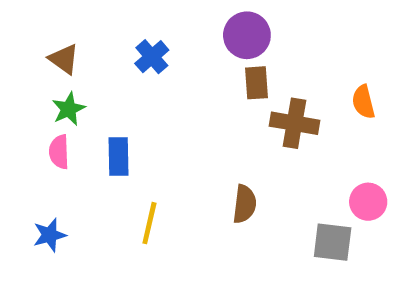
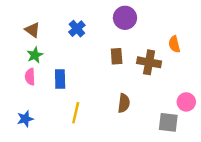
brown rectangle: (256, 83) -> (117, 56), moved
orange semicircle: (363, 102) -> (174, 44), moved

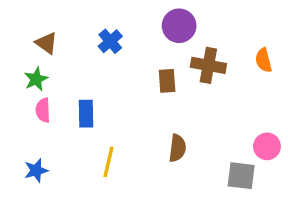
orange semicircle: (174, 44) -> (264, 60), moved
green star: (35, 55) -> (36, 79), moved
brown cross: (149, 62) -> (208, 65), moved

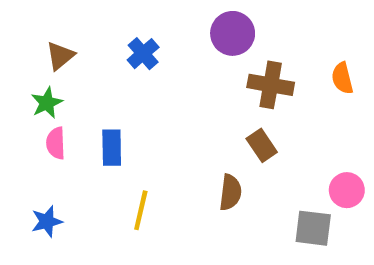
brown triangle: (46, 43) -> (60, 56), turned 45
brown rectangle: (167, 81) -> (262, 145), moved, turned -30

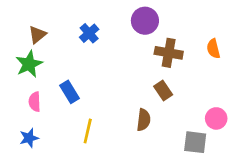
green star: (47, 103) -> (29, 64), size x1.4
pink semicircle: (56, 143) -> (35, 102), moved
blue rectangle: (112, 148) -> (70, 92), turned -30

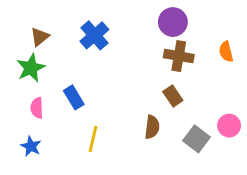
purple circle: (145, 21) -> (173, 22), moved
blue cross: (89, 33) -> (94, 35), size x1.4
blue star: (29, 138) -> (31, 146), turned -30
gray square: (195, 142) -> (197, 139), moved, turned 30

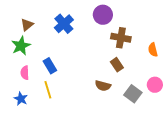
purple circle: (173, 22) -> (103, 15), moved
orange semicircle: (226, 52) -> (153, 50), moved
brown semicircle: (152, 127) -> (103, 86), turned 98
yellow line: (93, 139) -> (48, 90), moved, turned -30

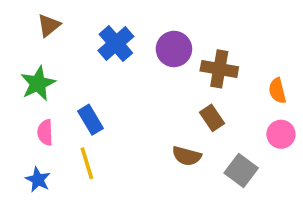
purple circle: (103, 15) -> (174, 49), moved
brown triangle: (27, 25) -> (49, 25), moved
pink circle: (155, 85) -> (281, 134), moved

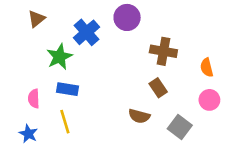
purple circle: (174, 49) -> (127, 17), moved
green star: (38, 83) -> (59, 57), moved
blue rectangle: (90, 120) -> (68, 89), turned -50

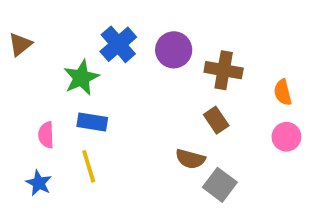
purple circle: (127, 17) -> (174, 50), moved
brown triangle: (36, 19) -> (20, 44), moved
gray square: (180, 127) -> (220, 185), moved

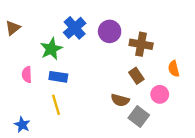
orange semicircle: (283, 92) -> (174, 69), moved
pink semicircle: (46, 135) -> (27, 75), moved
pink circle: (286, 137) -> (160, 94), moved
blue star: (39, 183) -> (22, 125), moved

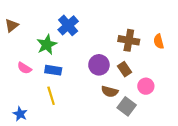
purple circle: (110, 31) -> (99, 65), moved
orange semicircle: (174, 69) -> (159, 41), moved
pink semicircle: (27, 75) -> (24, 68), turned -56

